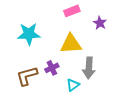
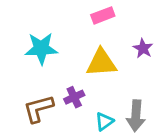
purple star: (100, 23) -> (143, 48), moved
gray arrow: (89, 68) -> (136, 116), moved

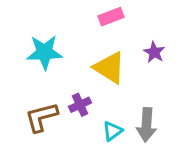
yellow triangle: (101, 63) -> (109, 68), turned 36

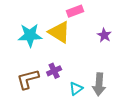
yellow triangle: (109, 68) -> (59, 32), moved

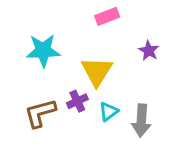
yellow triangle: (59, 32) -> (97, 71), moved, turned 30
cyan triangle: (76, 89) -> (109, 112), moved

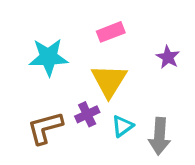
pink rectangle: (107, 16) -> (111, 32), moved

